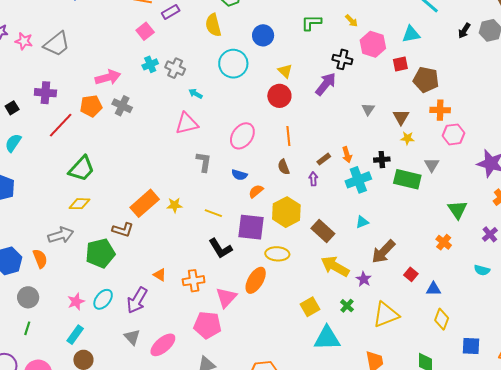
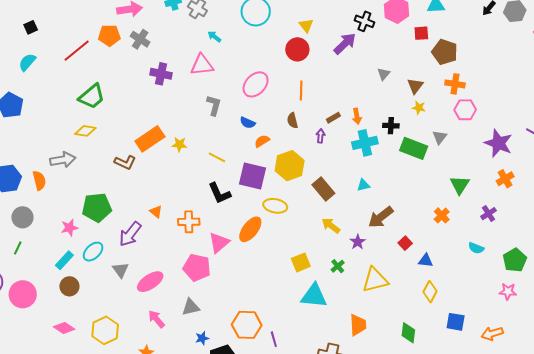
purple cross: (45, 93) -> (161, 74), moved
green pentagon: (100, 253) -> (97, 208), moved
yellow arrow: (335, 266) -> (331, 226), size x0.7
cyan ellipse: (103, 299) -> (93, 252), moved

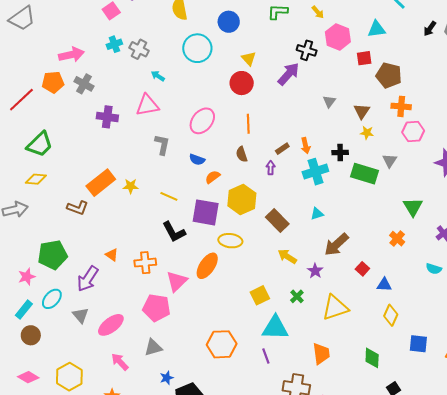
orange hexagon: (247, 325) -> (222, 344), moved
purple line: (274, 339) -> (266, 356), moved

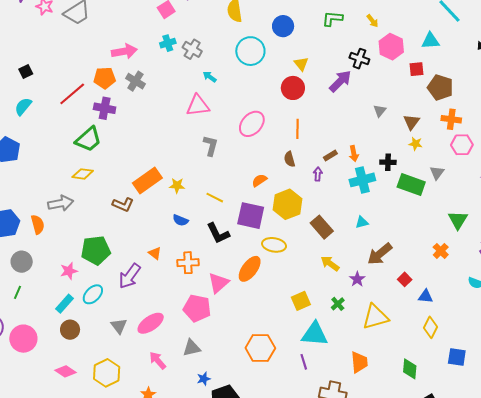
purple cross: (107, 117) -> (105, 108), moved
blue semicircle: (197, 160) -> (180, 220), moved
gray triangle: (81, 315) -> (119, 326), moved

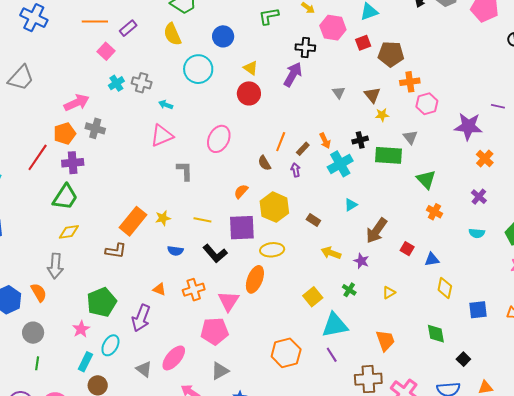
orange line: (298, 129) -> (281, 142), moved, turned 36
gray arrow: (61, 203) -> (55, 266), turned 120
green triangle: (458, 220) -> (426, 180), moved
brown rectangle: (322, 227) -> (313, 220), size x0.6
yellow triangle: (375, 317) -> (389, 293), size x0.5

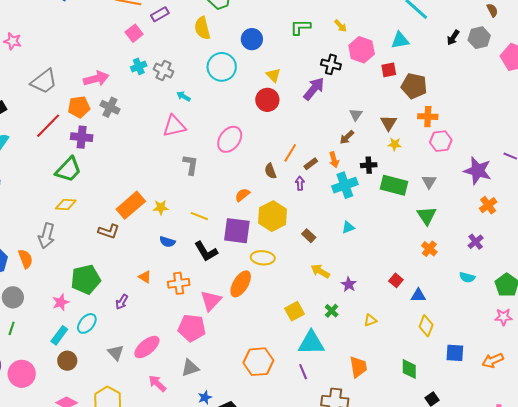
gray trapezoid: (21, 78) -> (44, 81), moved
gray triangle: (410, 137) -> (429, 182), moved
brown arrow: (376, 231) -> (347, 137), moved, size x0.6
purple arrow: (141, 318) -> (122, 302), size x0.6

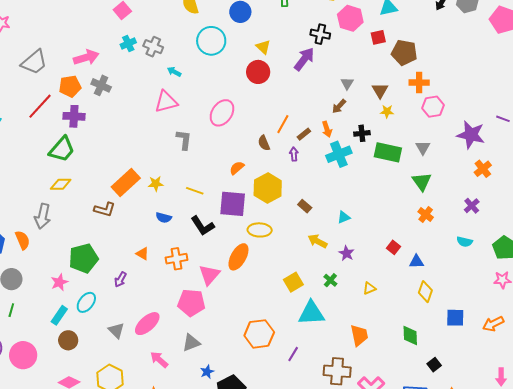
cyan triangle: (348, 227) -> (344, 217), moved
purple line: (303, 372) -> (293, 354), moved, turned 56

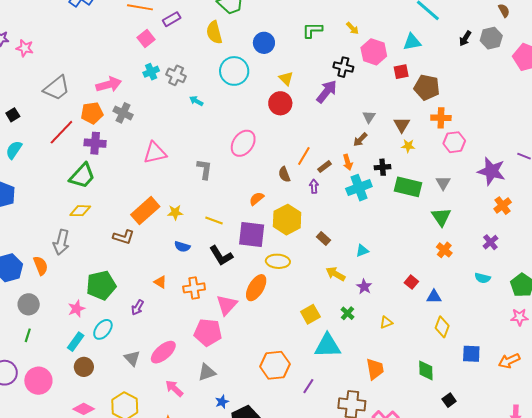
pink triangle: (166, 102) -> (155, 153), moved

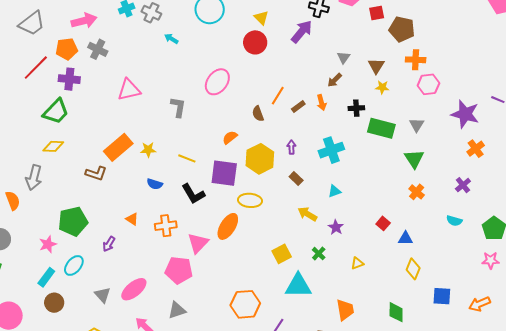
purple arrow: (314, 186) -> (291, 147), moved
cyan cross: (359, 188) -> (331, 150), moved

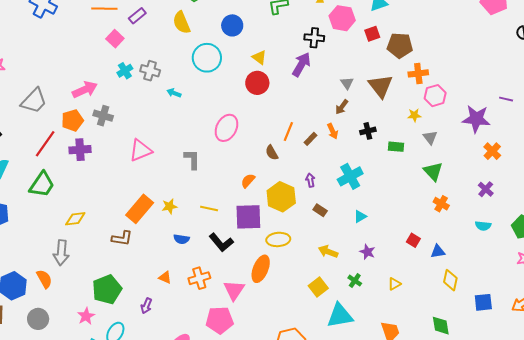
brown triangle: (376, 66) -> (381, 86), size x1.5
yellow star: (382, 87) -> (414, 115), moved
green trapezoid: (56, 112) -> (42, 184), moved
green rectangle: (381, 128) -> (396, 147), size x0.6
yellow arrow: (307, 214) -> (328, 252), moved

